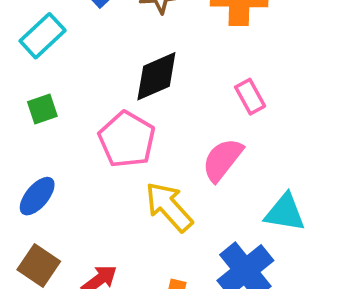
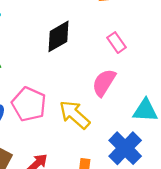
pink pentagon: (127, 139) -> (29, 104), moved

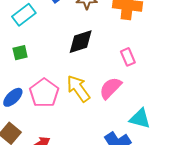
yellow arrow: (75, 115) -> (78, 89), moved

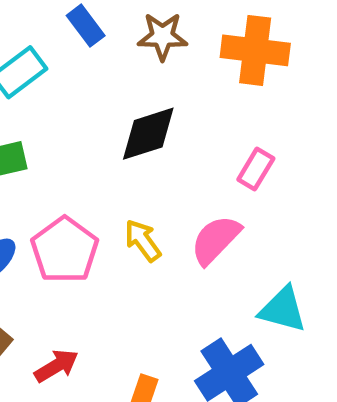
pink rectangle: (128, 57) -> (256, 169), turned 54
yellow arrow: (78, 89) -> (143, 241), size x0.7

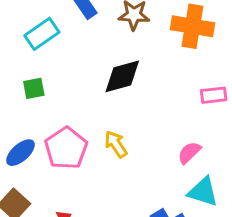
pink rectangle: (256, 169) -> (214, 95), moved, turned 50
pink semicircle: (216, 240) -> (189, 153), moved, size x0.7

